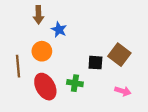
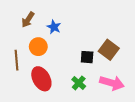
brown arrow: (38, 15) -> (28, 20), moved, turned 35
green cross: (75, 83) -> (79, 83), moved, turned 32
pink arrow: (123, 91) -> (112, 83), size x1.6

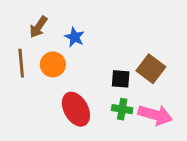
brown line: (17, 60) -> (21, 63), moved
red ellipse: (41, 79) -> (76, 109), moved
green cross: (79, 83) -> (122, 109), moved, turned -32

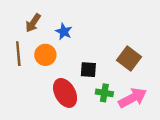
black square: (121, 79) -> (88, 70), moved
pink arrow: (155, 115) -> (133, 98), turned -44

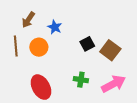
black square: (88, 70) -> (87, 44), moved, turned -32
red ellipse: (65, 93) -> (41, 87), moved
green cross: (104, 93) -> (81, 80), moved

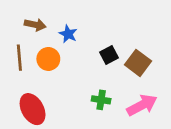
brown arrow: (28, 20) -> (35, 25), turned -112
red ellipse: (41, 87) -> (33, 109), moved

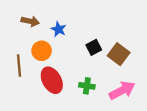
brown line: (19, 58) -> (19, 65), moved
red ellipse: (33, 109) -> (52, 80), moved

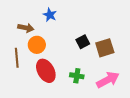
brown arrow: (30, 21) -> (26, 28), moved
blue star: (59, 29) -> (50, 15), moved
brown square: (119, 54) -> (105, 48), turned 36

